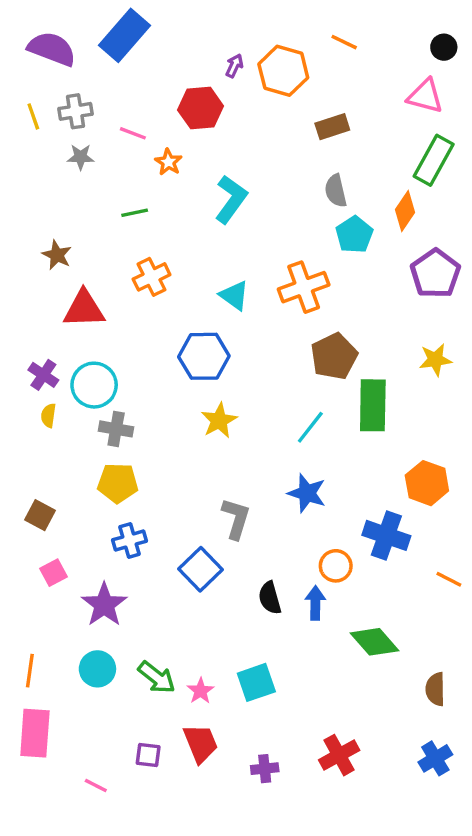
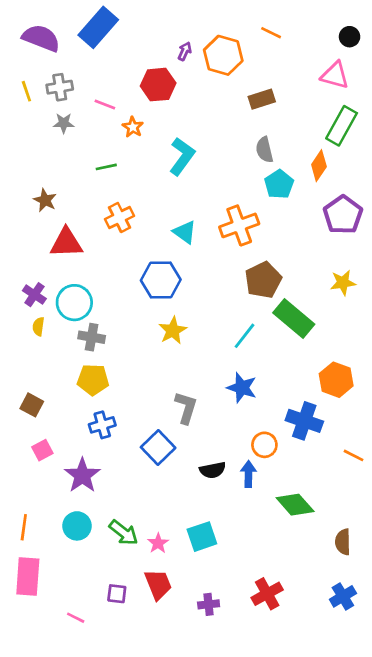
green rectangle: (373, 405) -> (294, 319), turned -51
black semicircle: (270, 598) -> (213, 470), turned -85

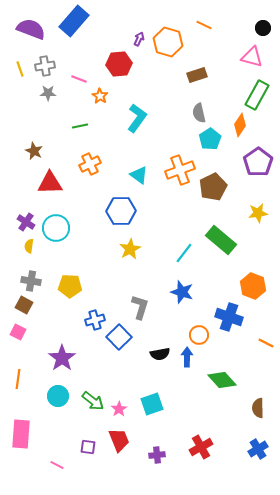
brown pentagon: (263, 280) -> (213, 187), moved
gray cross: (92, 337) -> (31, 281), moved
blue cross: (102, 425) -> (95, 320), moved
pink square: (42, 450) -> (18, 332), moved, turned -35
orange line: (24, 527) -> (18, 379), moved

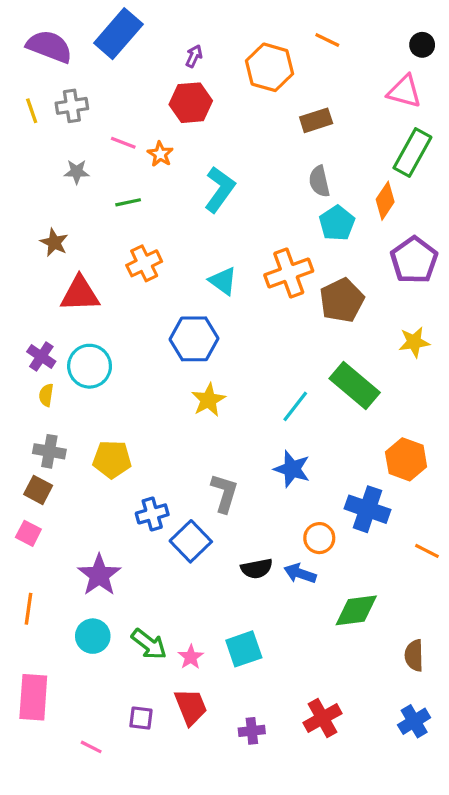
purple arrow: (139, 39) -> (194, 56), moved
pink line: (79, 79) -> (123, 143), moved
gray star: (48, 93) -> (77, 172), moved
blue arrow: (187, 357) -> (300, 573), turned -72
green diamond: (222, 380) -> (356, 610), turned -56

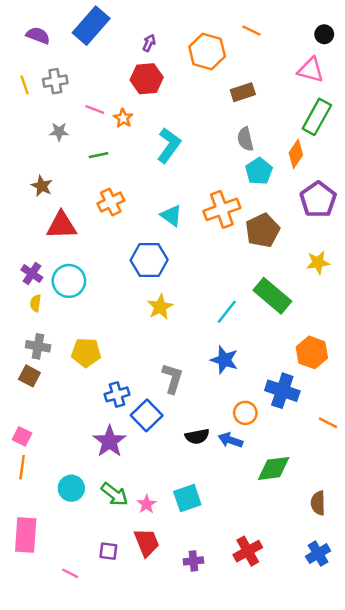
purple semicircle: (49, 46) -> (38, 35), size x0.7
pink square: (28, 533) -> (22, 436), moved
purple star: (99, 575) -> (110, 441), moved

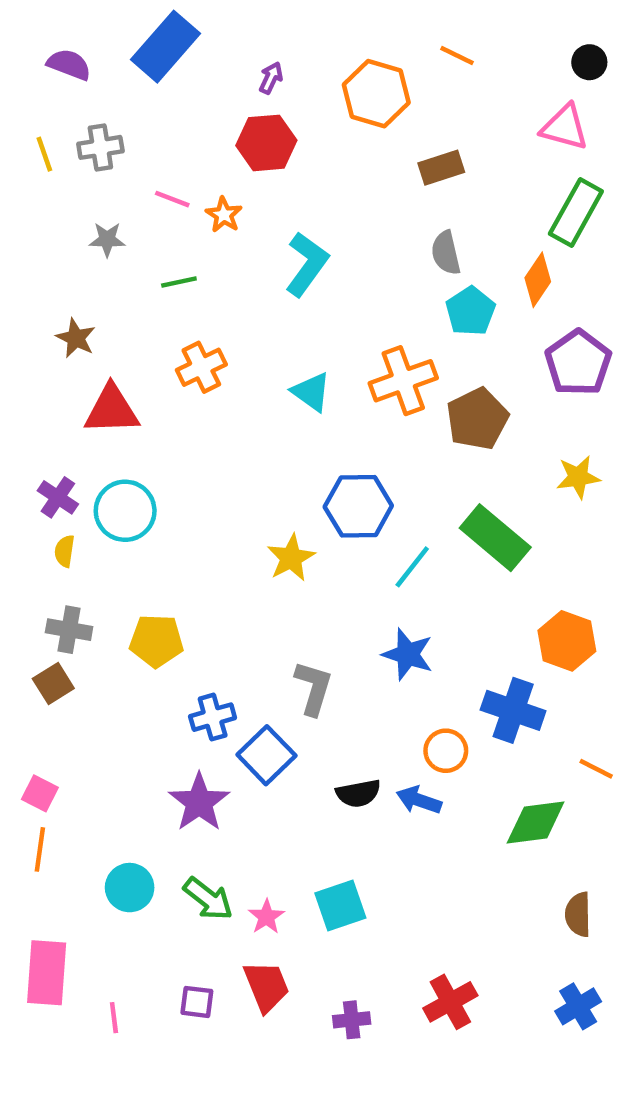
blue hexagon: (149, 260) -> (358, 506), moved
brown square: (29, 376) -> (53, 683), turned 30
green diamond: (274, 468) -> (536, 823), moved
pink line: (70, 573) -> (114, 1018), moved, turned 56

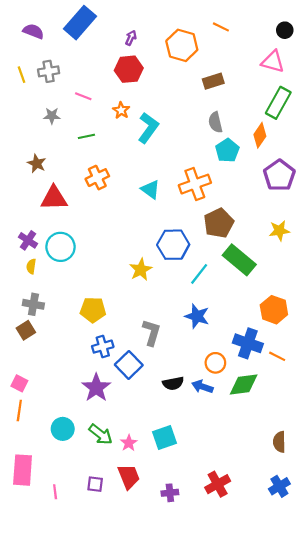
orange star: (224, 215) -> (121, 110), moved
brown pentagon: (477, 419) -> (219, 223), moved
yellow pentagon: (157, 641) -> (93, 310), moved
orange line: (596, 769) -> (277, 356), moved
green diamond: (536, 823) -> (244, 384), moved

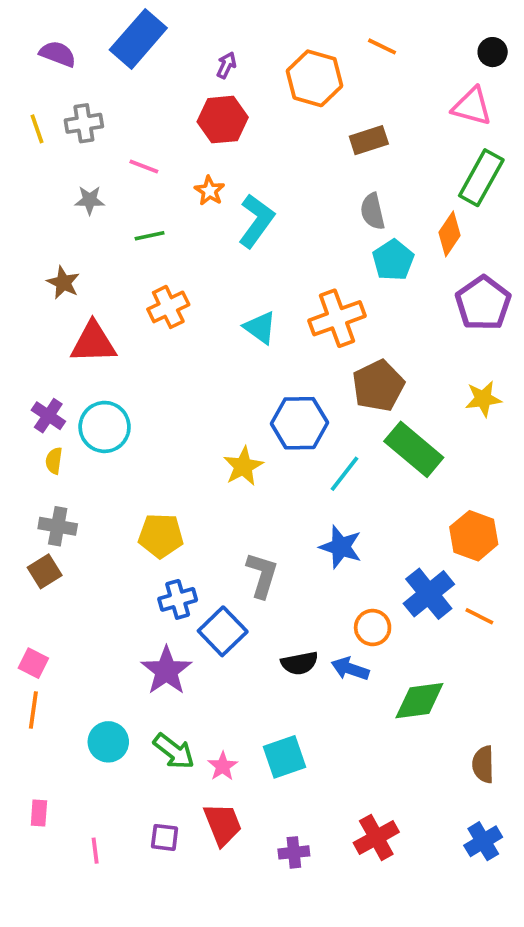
blue cross: (248, 343) -> (429, 594), turned 32
green diamond: (244, 384) -> (419, 701), moved
pink rectangle: (23, 470) -> (39, 813), size x0.5

